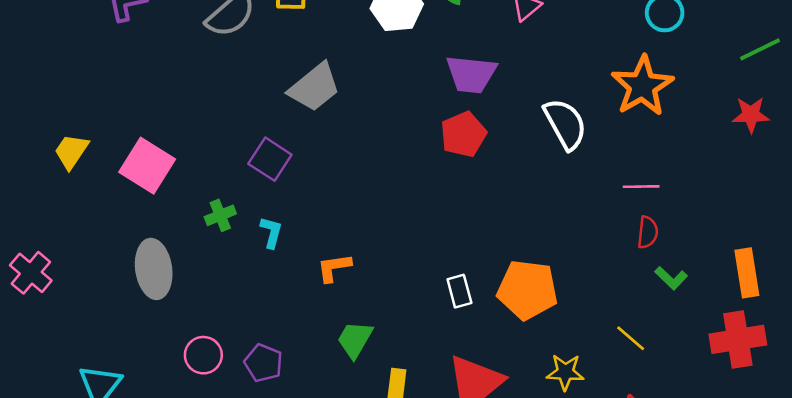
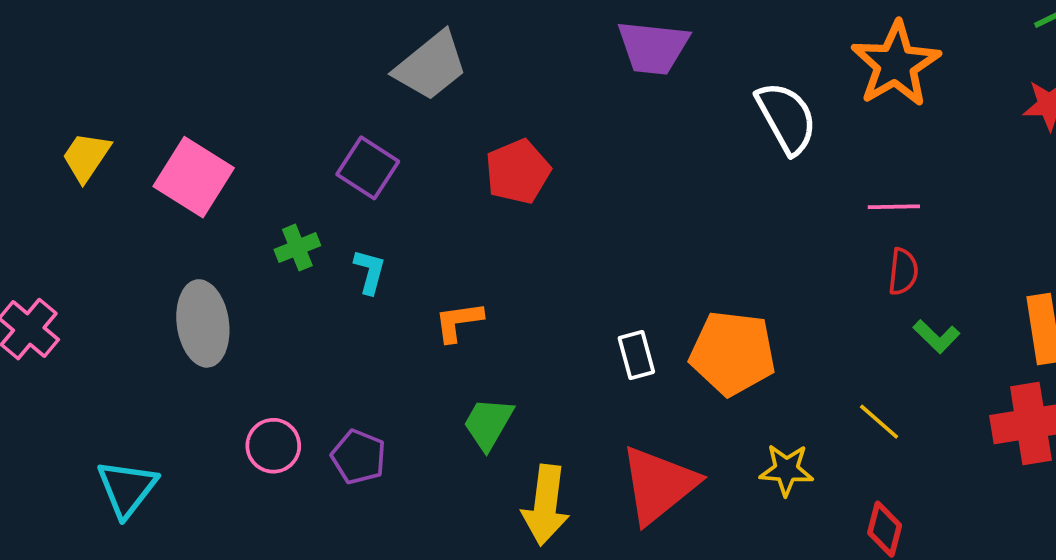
red pentagon: (463, 134) -> (518, 172), moved

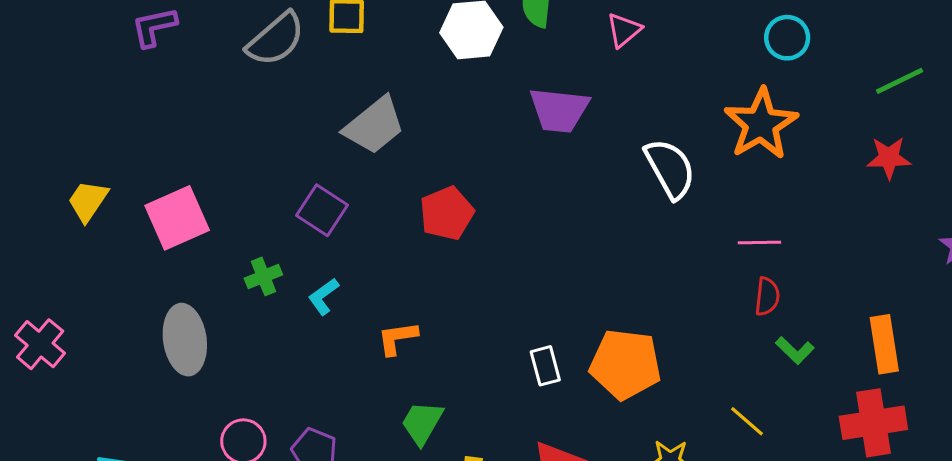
pink square: (194, 177) -> (177, 218), turned 34
cyan L-shape: (370, 272) -> (323, 296), turned -141

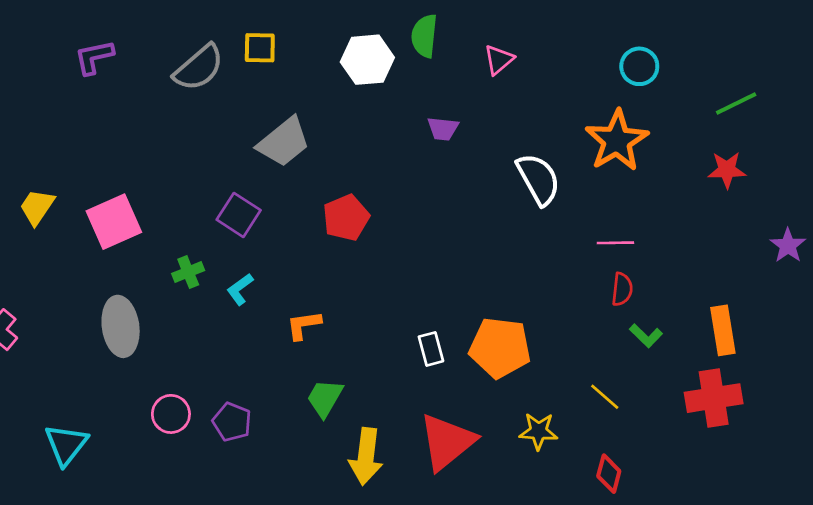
purple trapezoid: (559, 110) -> (443, 129), size x0.6

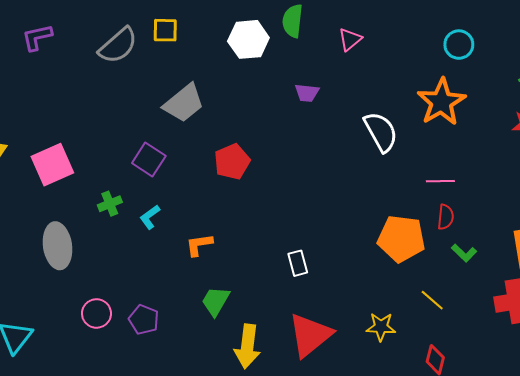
orange pentagon: (500, 348) -> (401, 239), moved

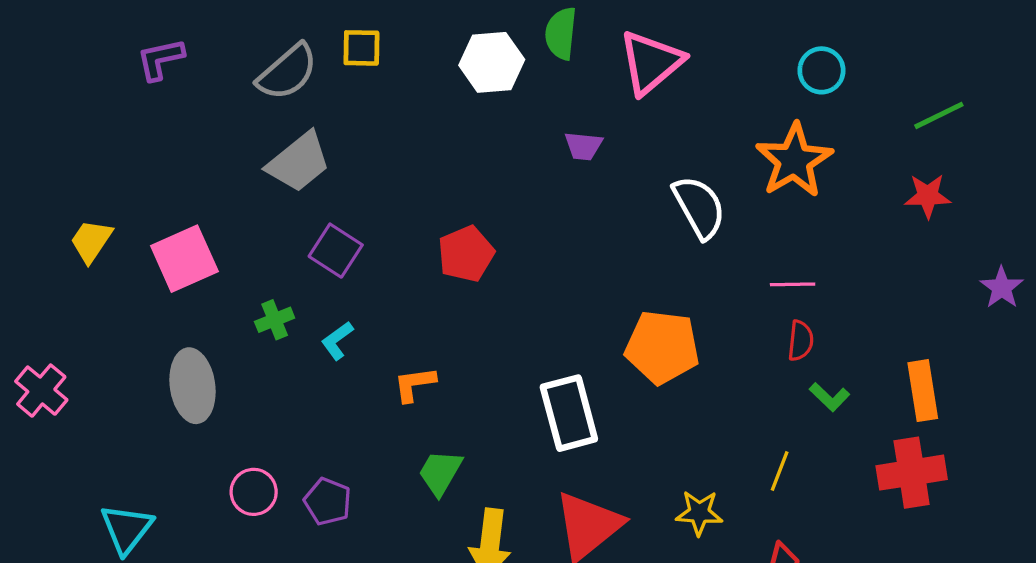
pink triangle: (350, 39) -> (651, 62), size x1.8
gray trapezoid: (184, 103) -> (299, 162), moved
orange pentagon: (401, 239) -> (662, 347), moved
white rectangle: (298, 263) -> (569, 413), size x1.8
yellow line: (432, 300) -> (780, 471), turned 70

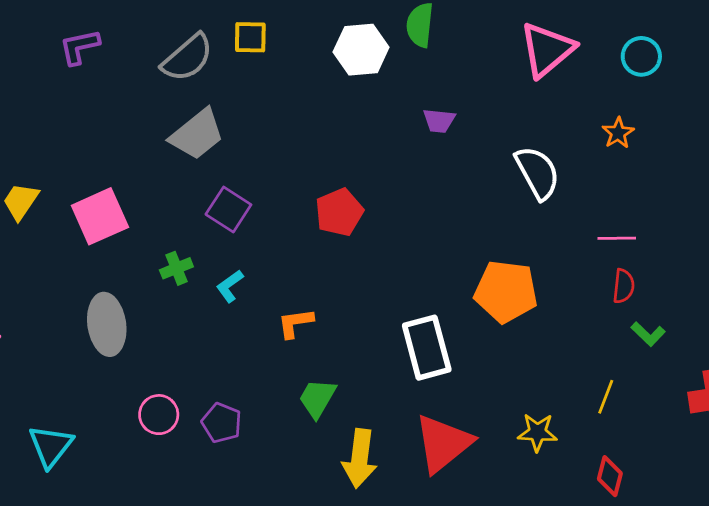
pink triangle: (651, 62) -> (547, 50), moved
orange star: (794, 161) -> (618, 133), size x0.5

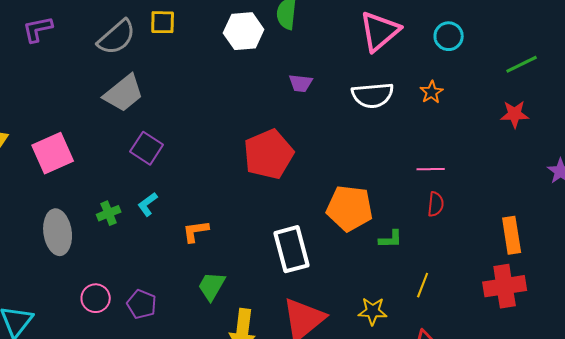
white semicircle: (537, 173) -> (373, 95), moved, turned 114
red pentagon: (339, 212) -> (269, 154), moved, size x1.4
green cross: (176, 268) -> (109, 213), moved
green L-shape: (648, 334) -> (391, 239), moved, turned -45

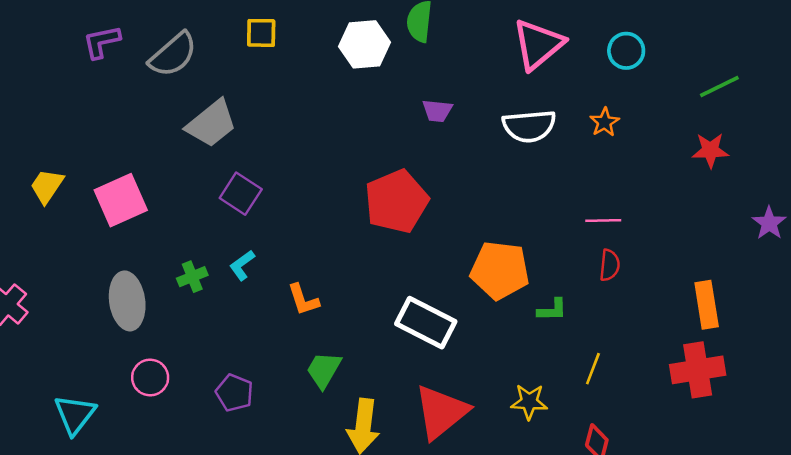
gray semicircle: (117, 37) -> (173, 55), moved
orange L-shape: (196, 231) -> (303, 300), turned -100
white rectangle: (292, 249) -> (426, 323), turned -48
pink circle: (96, 298) -> (150, 378), moved

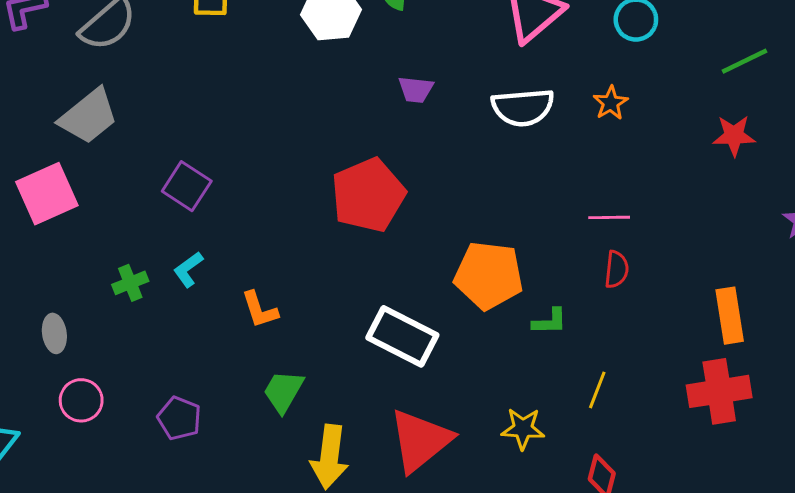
gray trapezoid: (211, 124) -> (89, 116), moved
gray ellipse: (127, 301) -> (54, 333), moved, size x0.6

